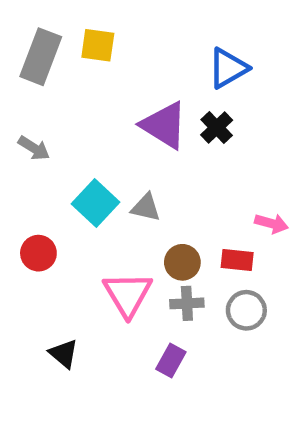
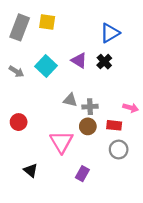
purple triangle: (164, 125) -> (79, 60), size x0.7
cyan square: (96, 203) -> (46, 66), moved
gray cross: (187, 303) -> (90, 107), moved

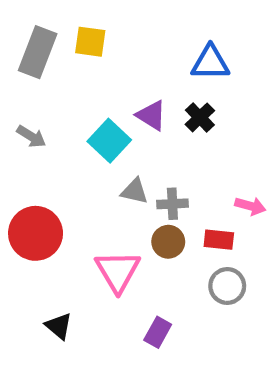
blue triangle: (110, 33) -> (210, 63), turned 30
cyan square: (46, 66) -> (109, 141), moved
red circle: (19, 122) -> (36, 233), size x1.6

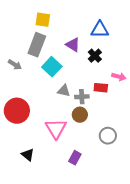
gray rectangle: (38, 52) -> (37, 45), moved
purple triangle: (151, 115) -> (73, 45), moved
pink arrow: (250, 206) -> (119, 77), moved
red rectangle: (219, 240) -> (101, 88), moved

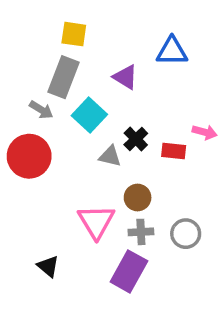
black cross: (95, 56) -> (136, 139), moved
gray arrow: (15, 65) -> (41, 110), moved
gray cross: (82, 97) -> (141, 232), moved
red circle: (17, 111) -> (29, 156), moved
purple rectangle: (75, 158) -> (129, 271), size x1.6

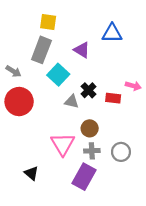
gray arrow: (41, 110) -> (13, 71), moved

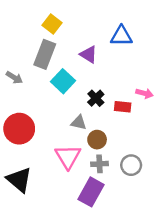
yellow square: (48, 22) -> (52, 24), turned 30
red circle: (19, 102) -> (19, 129), moved
gray triangle: (72, 102) -> (79, 123), moved
black triangle: (31, 173) -> (19, 180), moved, size x1.6

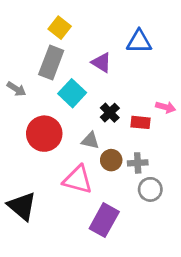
red circle: (19, 129) -> (44, 134), moved
pink triangle: (68, 157) -> (78, 180), turned -44
gray cross: (99, 164) -> (138, 163), moved

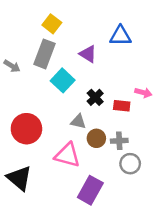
gray arrow: (16, 89) -> (12, 66), moved
red circle: (44, 134) -> (26, 129), moved

